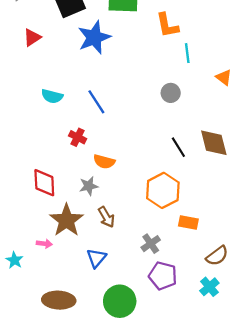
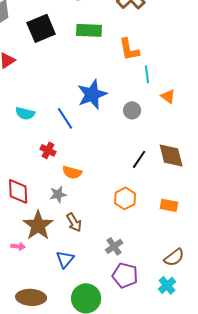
blue star: (94, 38) -> (92, 94), moved
orange triangle: (224, 77) -> (168, 96), moved
black line: (178, 147) -> (139, 159), turned 66
orange hexagon: (163, 190) -> (125, 198), size x0.7
orange rectangle: (188, 223) -> (169, 205), moved

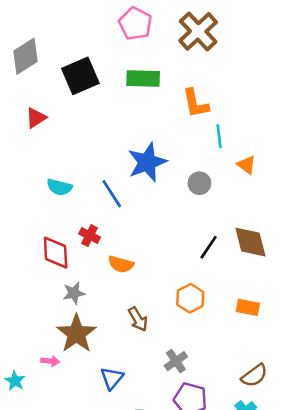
red diamond: (18, 191) -> (56, 253), moved
gray star: (58, 194) -> (74, 293), moved
brown arrow: (74, 222) -> (138, 319), moved

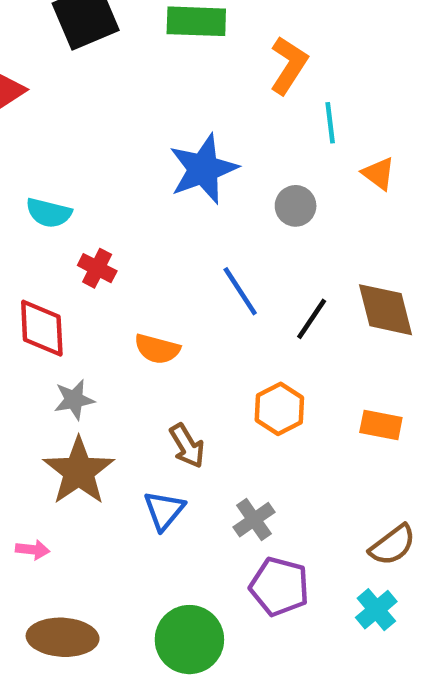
orange L-shape: (196, 103) -> (289, 65), turned -136
blue line: (112, 194) -> (240, 291), moved
red cross: (90, 236) -> (97, 268), moved
pink arrow: (50, 361) -> (33, 550), moved
blue triangle: (112, 378) -> (164, 510), moved

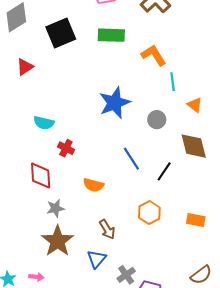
orange L-shape: (289, 65) -> (154, 55), turned -65
brown diamond: (386, 310) -> (194, 146), moved
gray cross: (254, 520) -> (126, 275), moved

